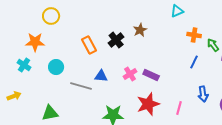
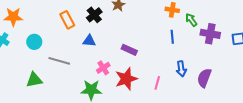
blue line: (194, 62) -> (172, 37), turned -32
pink cross: (130, 74) -> (103, 68), moved
blue triangle: (101, 76) -> (89, 41), moved
green triangle: (50, 113) -> (34, 80), moved

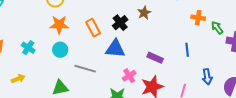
orange star: (13, 17) -> (59, 25), moved
blue line: (172, 37) -> (187, 50), moved
blue triangle: (89, 41) -> (115, 49), size x1.5

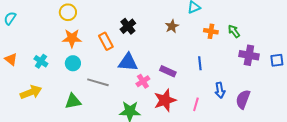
brown star: (144, 13) -> (172, 26), moved
black cross: (120, 23) -> (128, 26), moved
green arrow: (217, 28) -> (234, 31), moved
pink cross: (129, 76) -> (143, 81), moved
yellow arrow: (18, 79) -> (31, 92), size x1.5

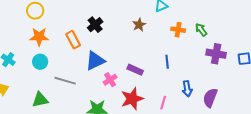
blue triangle: (128, 62) -> (95, 61), turned -30

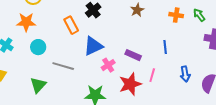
orange star: (39, 37) -> (26, 22), moved
green triangle: (40, 100) -> (38, 85), turned -36
pink line: (163, 103) -> (152, 75), moved

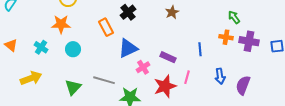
orange cross: (176, 15) -> (226, 37), moved
gray line: (63, 66) -> (104, 80), moved

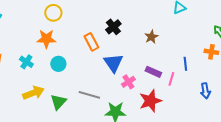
brown star: (172, 12) -> (151, 37), moved
blue triangle: (128, 48) -> (113, 63), turned -40
pink line: (187, 77) -> (171, 79), moved
yellow arrow: (31, 78) -> (33, 93), moved

